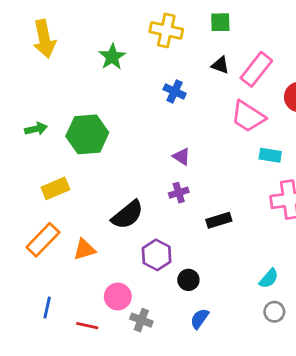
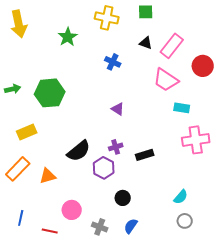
purple cross: (179, 193) -> (116, 147), moved
purple hexagon: (157, 255) -> (104, 168), moved
gray cross: (141, 320) -> (100, 227), moved

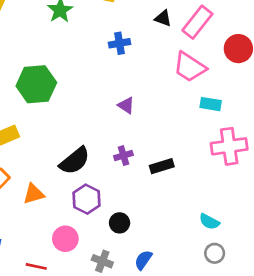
blue cross: (113, 62) -> (120, 43), turned -35
purple hexagon: (104, 168) -> (86, 199), moved
cyan semicircle: (181, 197) -> (209, 222), turned 77
black circle: (123, 198) -> (120, 223), moved

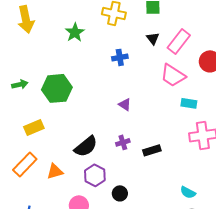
black triangle: (163, 18) -> (153, 38), turned 32

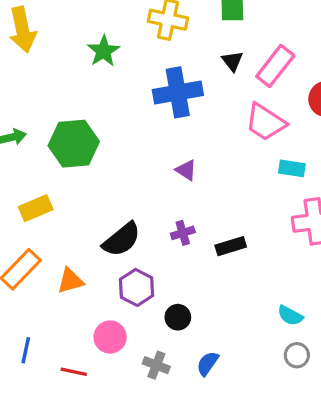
blue cross: (120, 57) -> (178, 92), size x1.8

